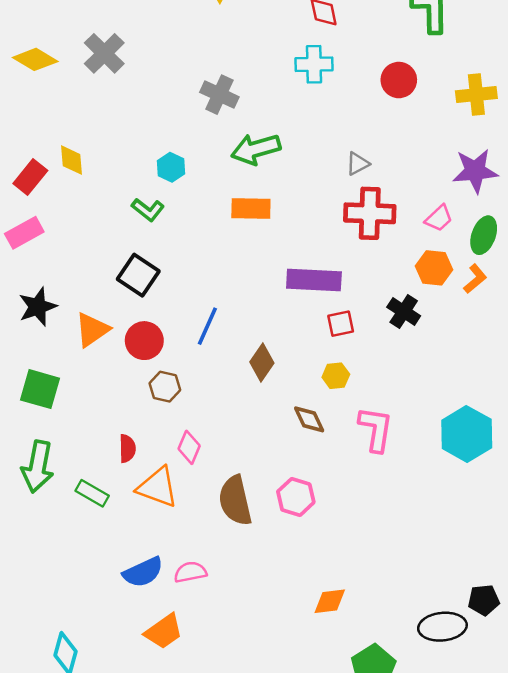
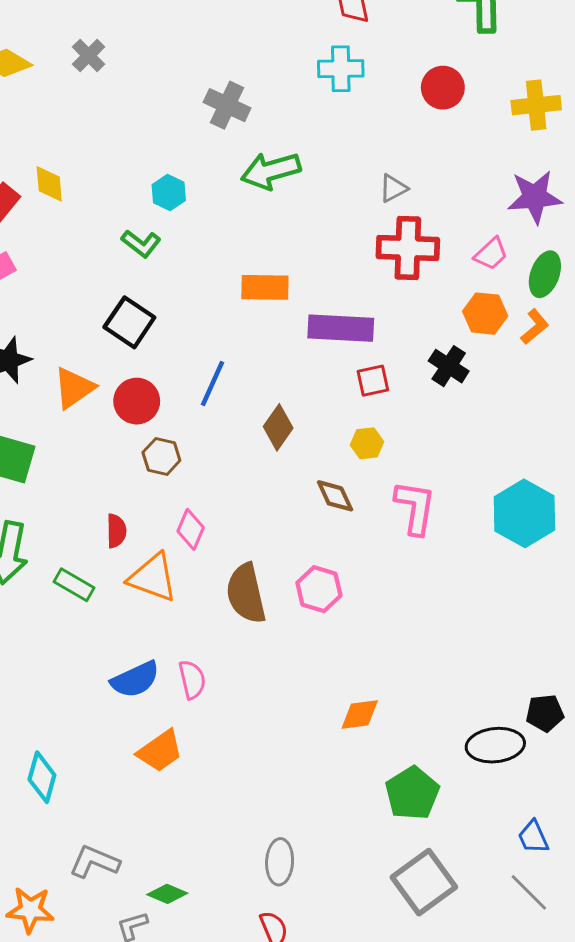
gray cross: (104, 53) -> (89, 56), size x0.7
orange rectangle: (251, 208) -> (265, 287), moved
pink semicircle: (190, 572) -> (192, 680), turned 88

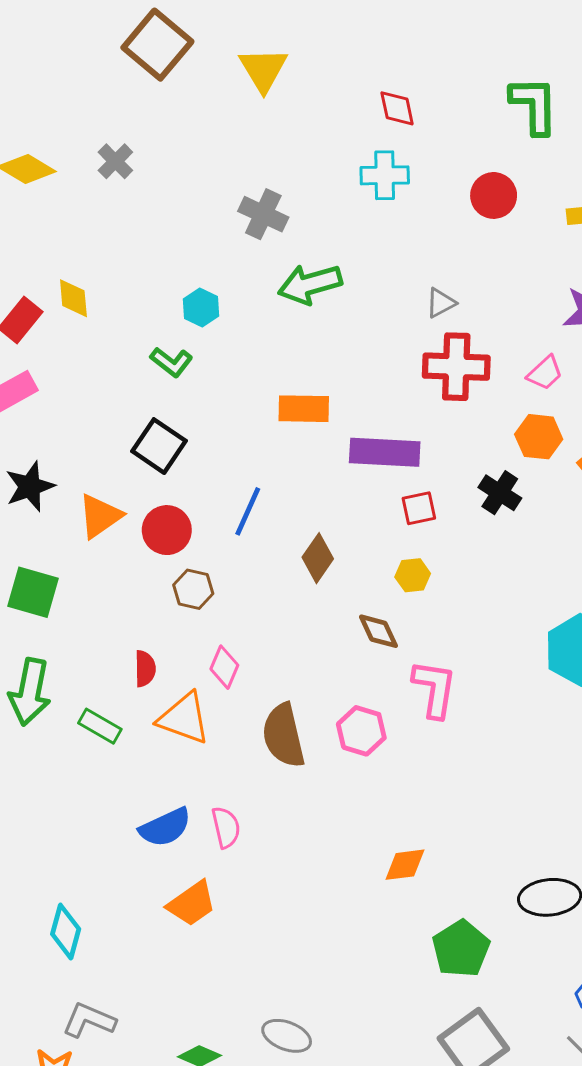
pink L-shape: (415, 507) -> (434, 689), moved
gray L-shape: (94, 862) -> (89, 1020), moved
gray ellipse: (280, 862) -> (287, 1036), moved, turned -72

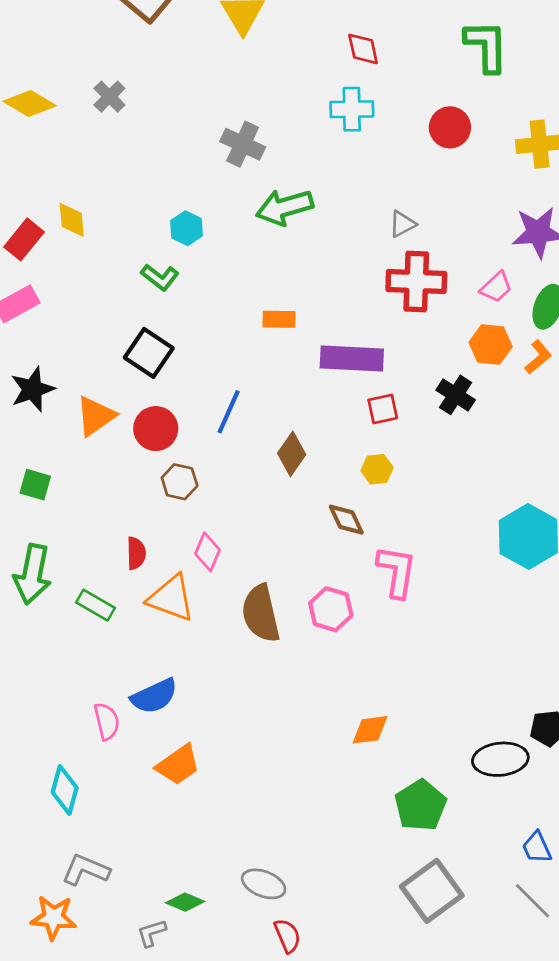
orange rectangle: (304, 409) -> (279, 319), size x0.7
green square: (33, 592) -> (35, 485), size x0.7
pink semicircle: (226, 827) -> (107, 721), moved

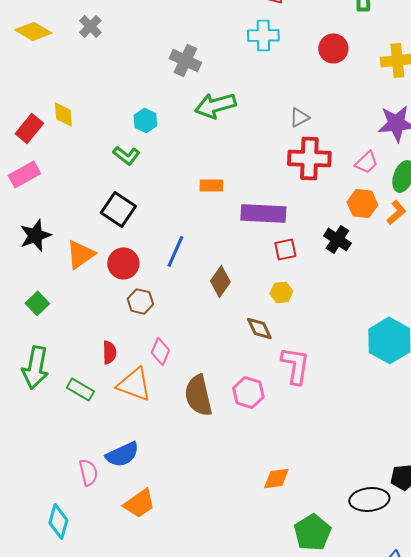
green square: (35, 485) -> (37, 303), turned 30

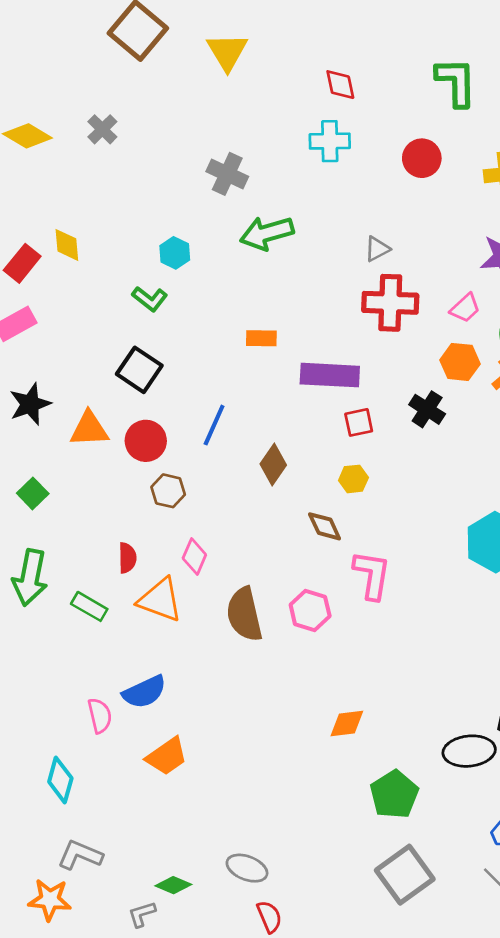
orange triangle: (80, 254) -> (89, 429), turned 32

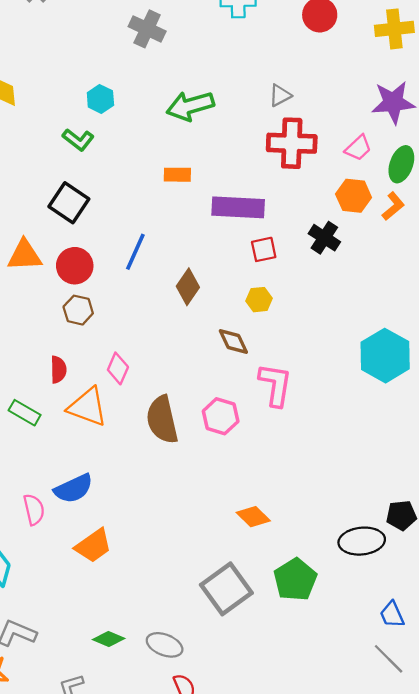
green arrow: (267, 233) -> (190, 106), moved
brown hexagon: (168, 491) -> (78, 310), moved
orange diamond: (347, 723) -> (253, 517), turned 52
gray square: (405, 875) -> (226, 589), moved
green diamond: (173, 885) -> (109, 639), moved

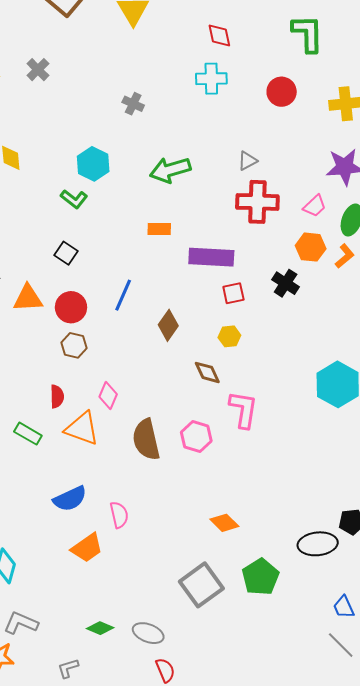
gray cross: (147, 29) -> (133, 104), size x0.7
cyan hexagon: (100, 99) -> (93, 164), size x1.4
black square: (69, 203) -> (66, 253), size x0.7
pink semicircle: (34, 510) -> (119, 515), moved

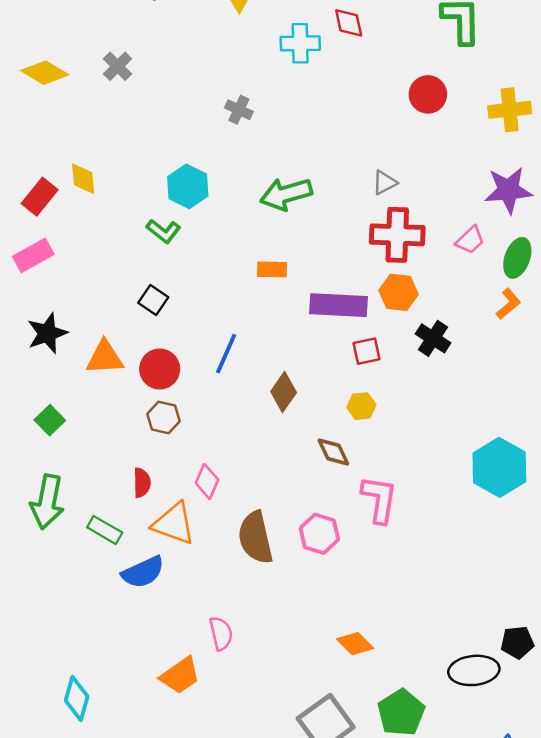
cyan cross: (211, 79) -> (300, 43), moved
orange hexagon: (311, 247) -> (399, 292), moved
blue semicircle: (70, 499) -> (143, 572), moved

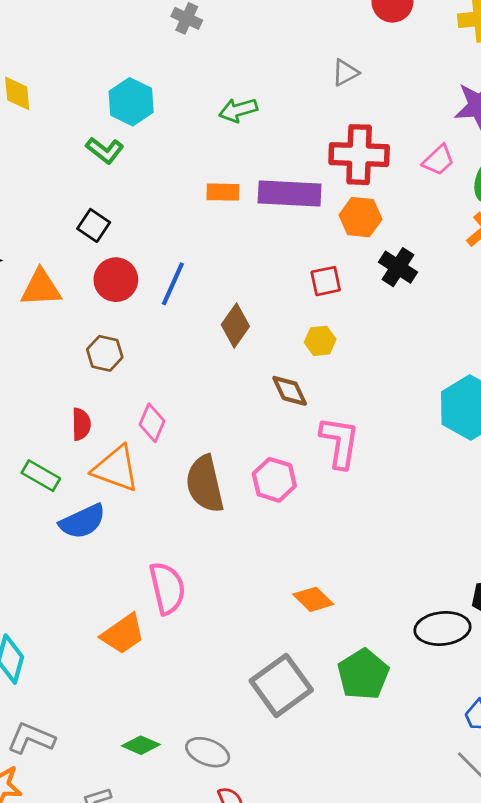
gray triangle: (384, 183) -> (345, 73), moved
green arrow: (286, 194) -> (238, 110), size x0.7
purple rectangle: (338, 305) -> (290, 193), moved
red circle: (160, 369) -> (116, 280), moved
pink semicircle: (221, 633) -> (167, 588), size x1.4

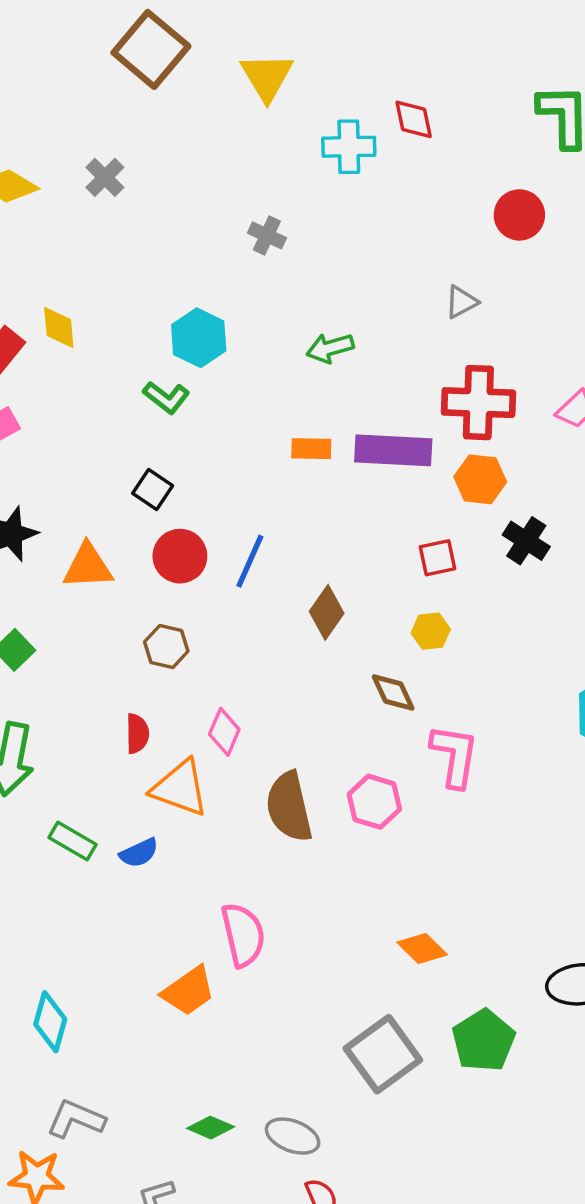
green rectangle: (41, 476) -> (72, 841), moved
blue semicircle: (83, 521) -> (139, 853), size x0.7

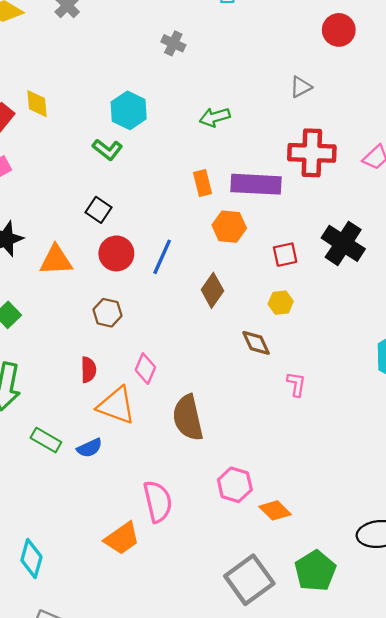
orange rectangle: (311, 449) -> (202, 183), turned 75
orange hexagon: (480, 479) -> (229, 227), moved
black cross: (526, 541) -> (343, 243), size x1.4
pink L-shape: (455, 756) -> (296, 384), size x0.6
pink hexagon: (374, 802) -> (235, 485), moved

